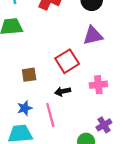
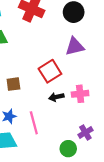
black arrow: (63, 91) -> (56, 97), moved

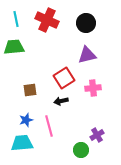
pink cross: (80, 94) -> (93, 88), moved
black arrow: (56, 97) -> (61, 101), moved

